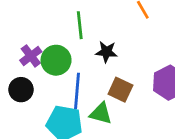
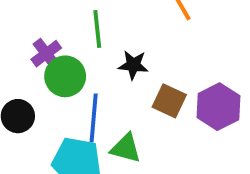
purple cross: (31, 56) -> (46, 54), moved
brown square: (120, 90) -> (169, 101), moved

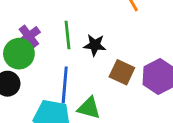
green line: (97, 29) -> (68, 35), moved
green circle: (65, 76) -> (19, 54), moved

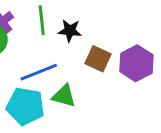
blue line: (65, 85) -> (39, 72), turned 63

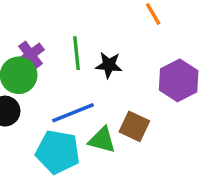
brown square: (98, 59) -> (134, 126), moved
purple hexagon: (136, 63) -> (179, 80), moved

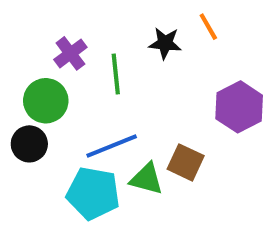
purple cross: (31, 55) -> (70, 53), moved
black star: (109, 65) -> (165, 43), moved

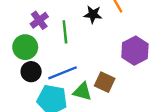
black circle: (29, 144) -> (31, 72), moved

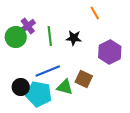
black star: (93, 14) -> (74, 38), moved
green circle: (25, 47) -> (16, 37), moved
black circle: (31, 72) -> (21, 87), moved

